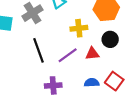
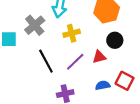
yellow cross: (79, 28) -> (72, 33), moved

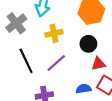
black circle: (115, 40) -> (88, 44), moved
red triangle: (99, 57) -> (98, 64), moved

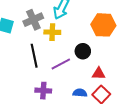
yellow cross: (54, 33) -> (52, 32), moved
black circle: (88, 44) -> (83, 51), moved

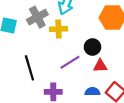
black line: (34, 56) -> (29, 68), moved
red triangle: (99, 74) -> (100, 66), moved

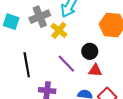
yellow cross: (59, 29) -> (59, 30), turned 35
purple line: (70, 62) -> (66, 64), turned 72

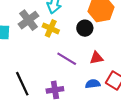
black circle: (90, 51) -> (85, 28), moved
black line: (27, 65) -> (22, 84), moved

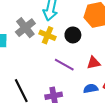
black circle: (85, 28) -> (73, 35), moved

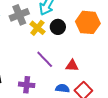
black circle: (73, 35) -> (58, 27), moved

